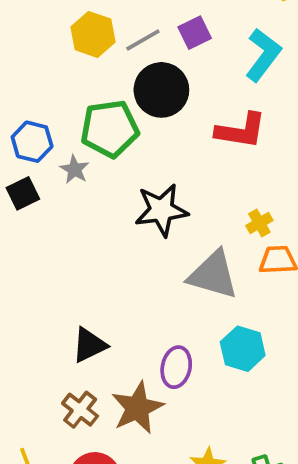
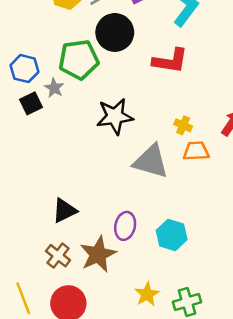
black square: (23, 193) -> (31, 103), moved
yellow cross: (259, 223) -> (183, 125), turned -36
cyan hexagon: (243, 349) -> (172, 235), moved

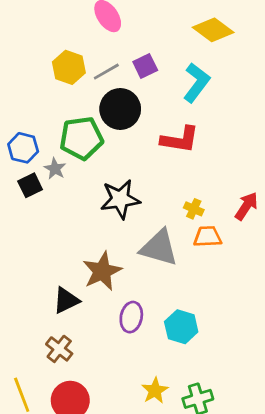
brown star: (98, 254) -> (102, 271), moved

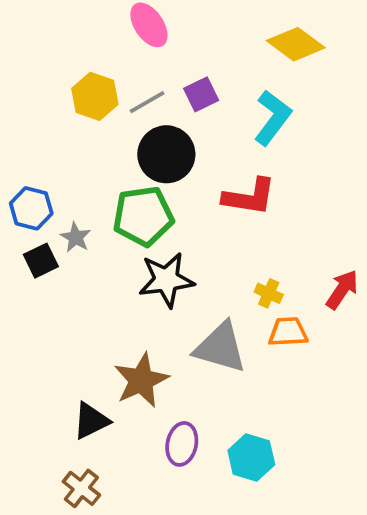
green pentagon: (81, 138) -> (143, 216), moved

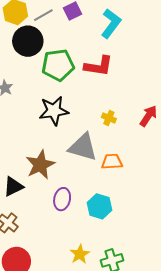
black circle: (166, 154) -> (28, 41), moved
green pentagon: (143, 216) -> (58, 65), moved
orange trapezoid: (288, 332) -> (112, 162), moved

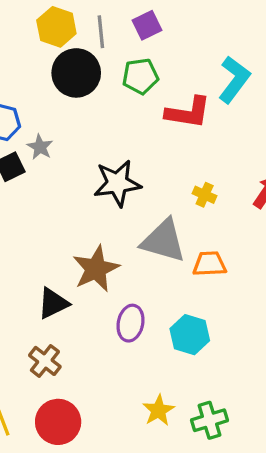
gray line: (43, 15) -> (101, 32), turned -66
cyan L-shape: (111, 23) -> (234, 80), moved
green pentagon: (58, 65) -> (140, 76), moved, size x0.7

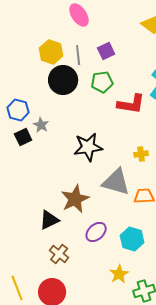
yellow cross: (205, 195) -> (141, 154), turned -32
purple ellipse: (130, 323) -> (96, 232), turned 35
brown cross: (45, 361) -> (59, 254), moved
yellow star: (158, 410) -> (119, 274), moved

